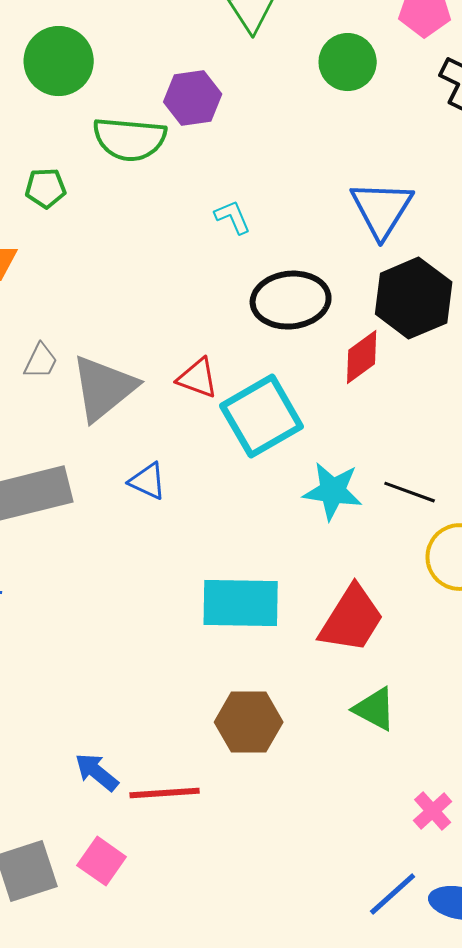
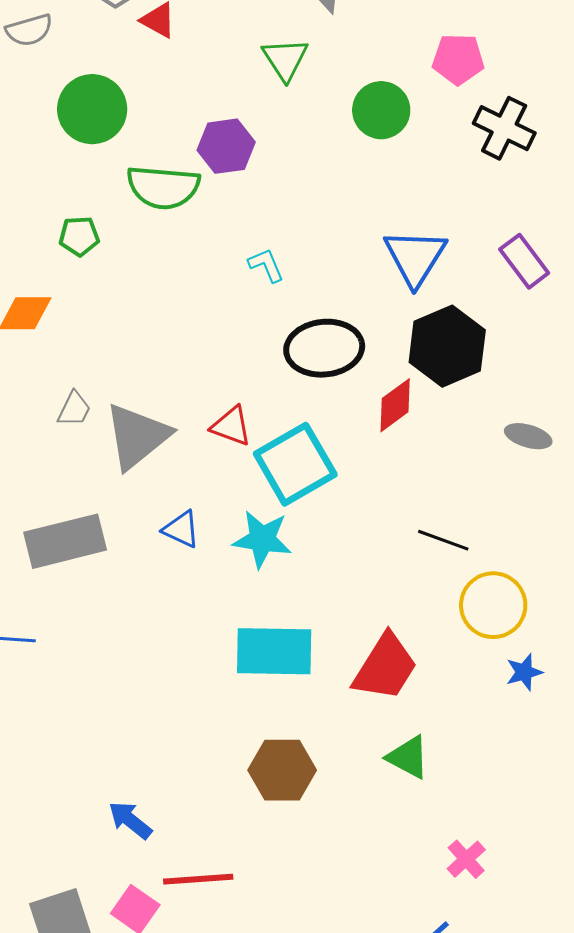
cyan star: (333, 491) -> (262, 539), moved
red line: (165, 793) -> (198, 879), moved

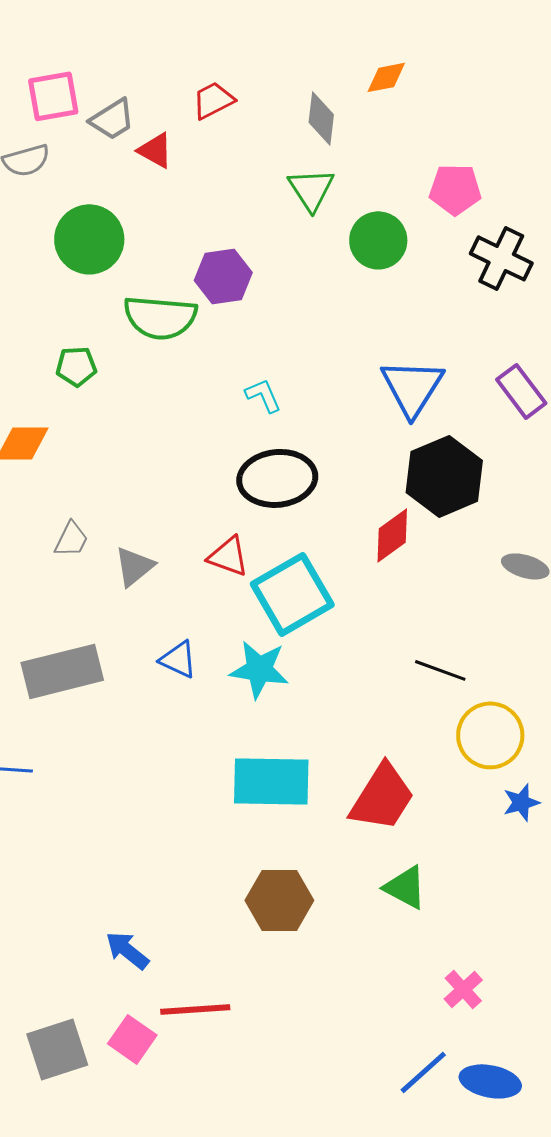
green triangle: (285, 59) -> (311, 189), moved
black ellipse: (324, 348) -> (277, 478), moved
gray triangle: (137, 436) -> (134, 566), size x0.6

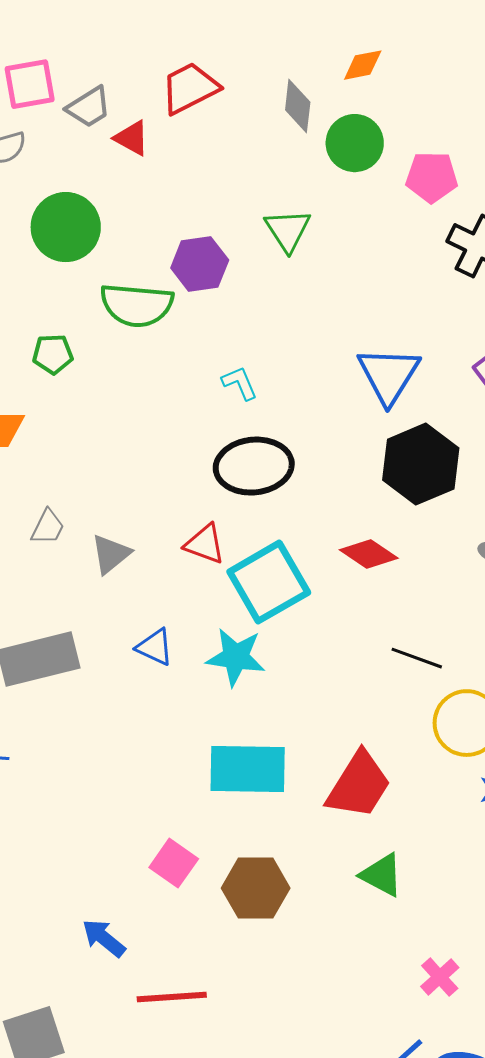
red trapezoid: (213, 100) -> (190, 88), size x1.4
green triangle: (311, 189) -> (288, 230), moved
green circle: (378, 240) -> (355, 143), moved
red diamond: (392, 535) -> (369, 554), moved, turned 70
pink square: (132, 1039) -> (174, 863), moved

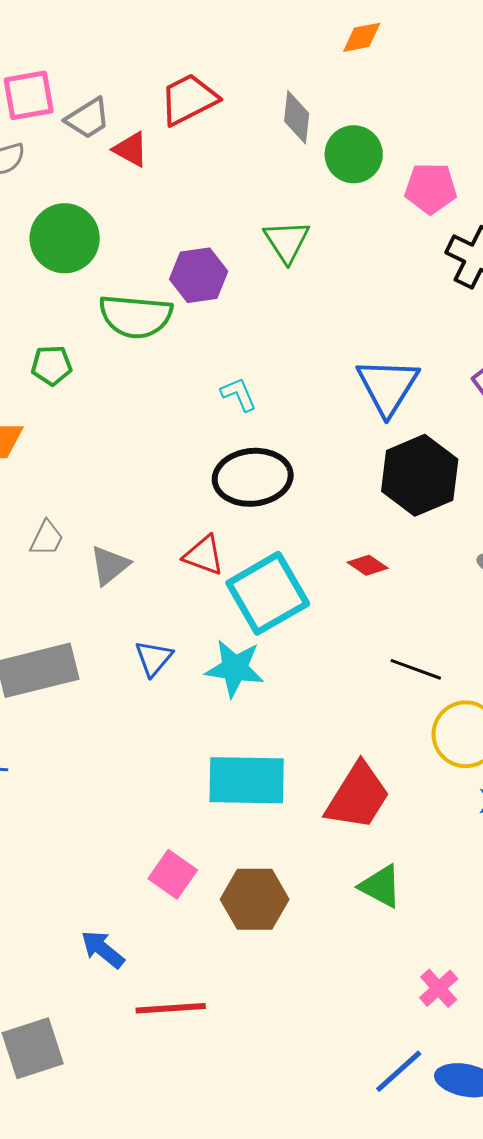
orange diamond: (363, 65) -> (362, 37), moved
red diamond: (369, 554) -> (368, 565), size x0.7
blue triangle: (155, 647) -> (154, 658), turned 45

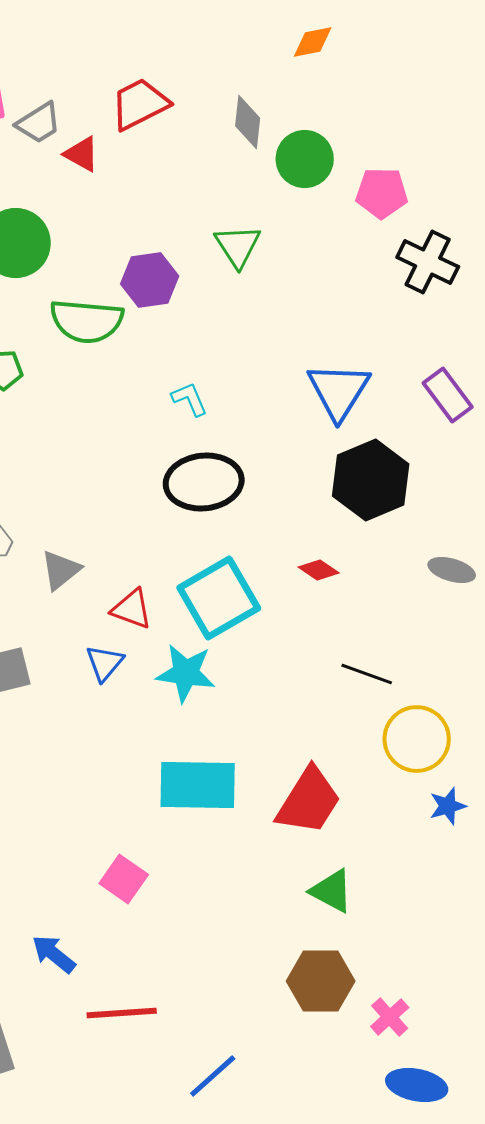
red triangle: (204, 555) -> (132, 609), moved
brown hexagon: (255, 899) -> (321, 981), moved
pink cross: (439, 988) -> (390, 1017), moved
blue line: (399, 1071) -> (213, 1076), moved

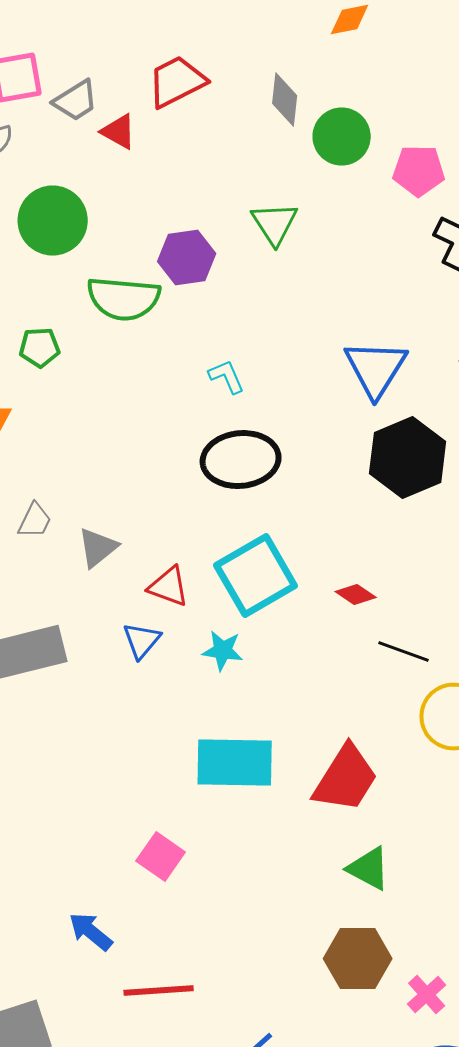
red diamond: (319, 570) -> (356, 595), moved
cyan star: (186, 673) -> (223, 651), size x0.7

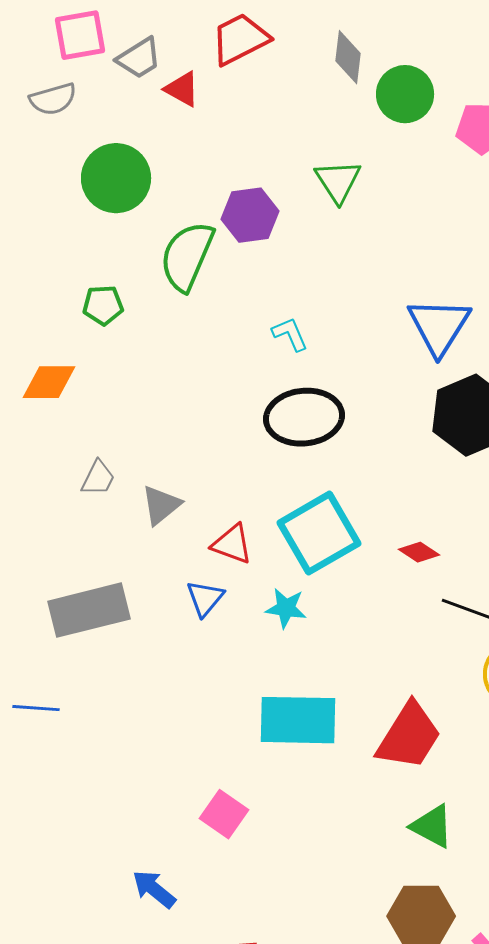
green semicircle: (124, 299) -> (187, 256), turned 108

